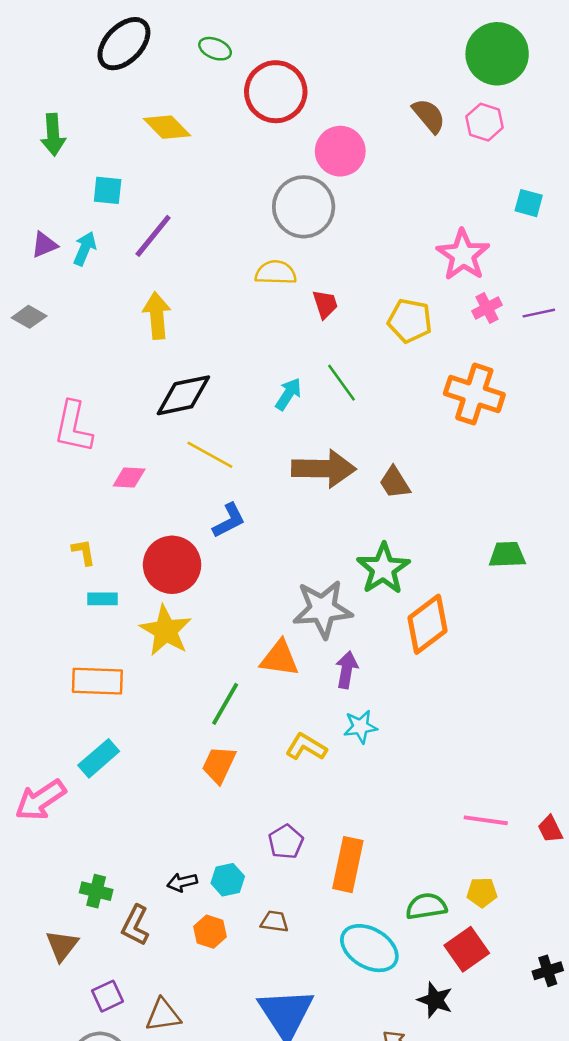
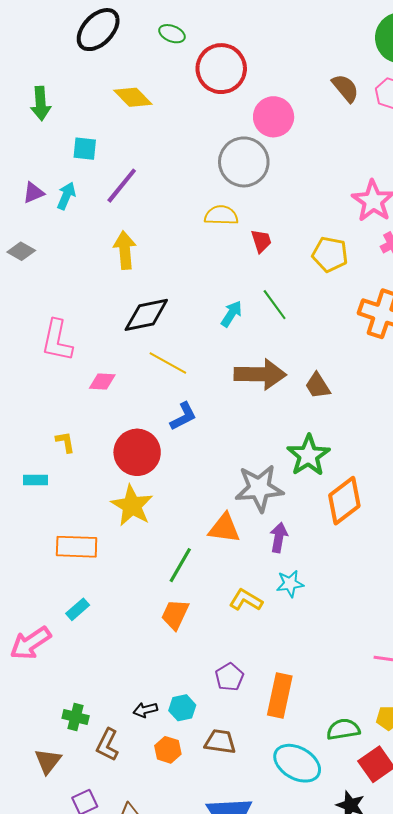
cyan rectangle: (102, 599) -> (36, 480), moved
cyan rectangle: (99, 758) -> (78, 609), size x0.7
brown trapezoid: (274, 921) -> (220, 742), size x1.4

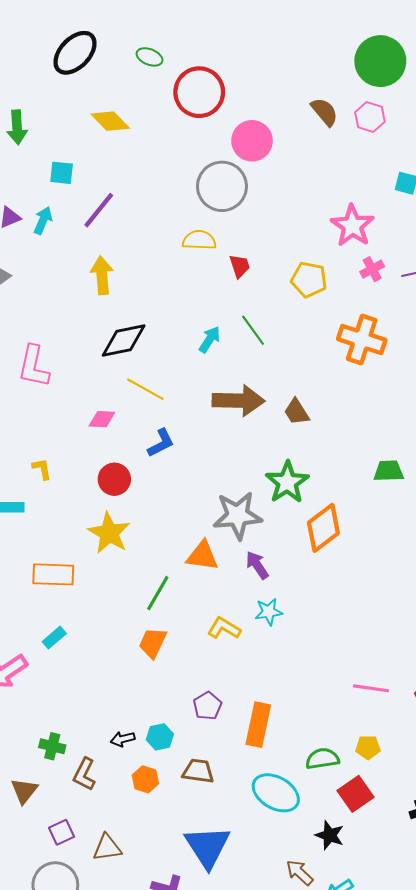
pink diamond: (102, 382) -> (102, 419), moved
red circle: (137, 452) -> (114, 479), size x0.7
purple arrow: (279, 537) -> (257, 565), turned -44

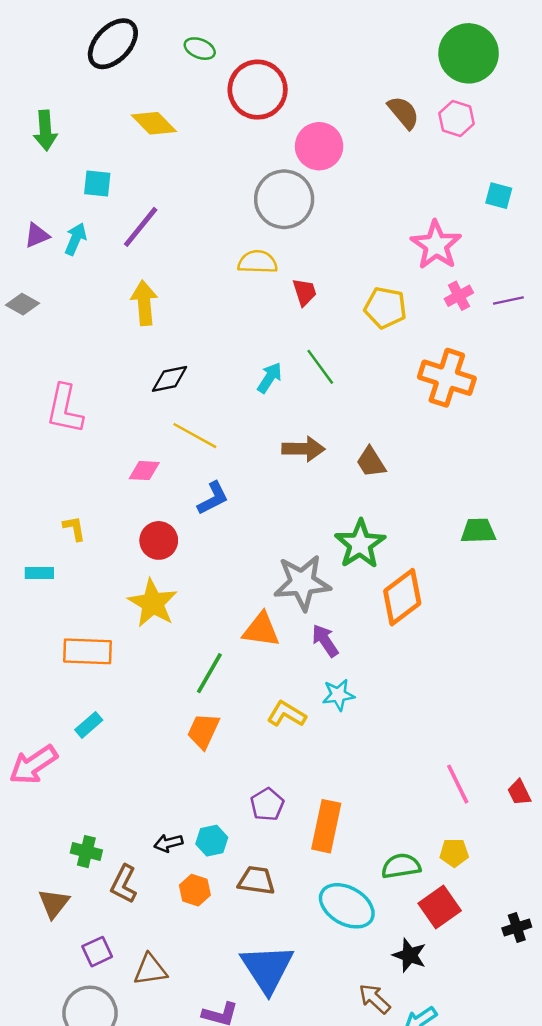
black diamond: (124, 341) -> (170, 379), size x0.7
brown arrow: (239, 401) -> (303, 449), size x0.7
pink line: (371, 688) -> (458, 784), turned 56

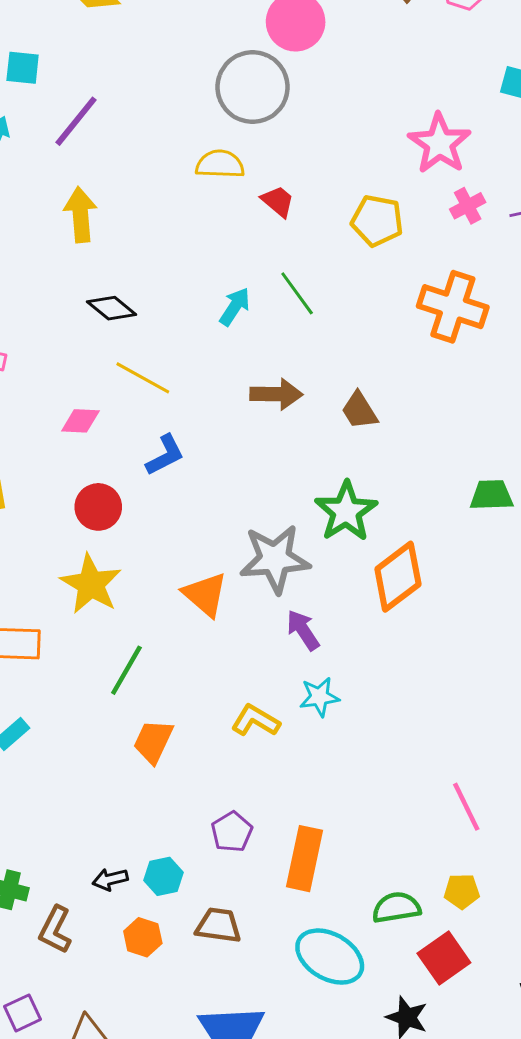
red trapezoid: (305, 292) -> (278, 201), turned -32
black diamond: (170, 379) -> (112, 308), turned 51
orange triangle: (261, 630) -> (205, 594), moved, turned 33
green line: (209, 673) -> (126, 670), moved

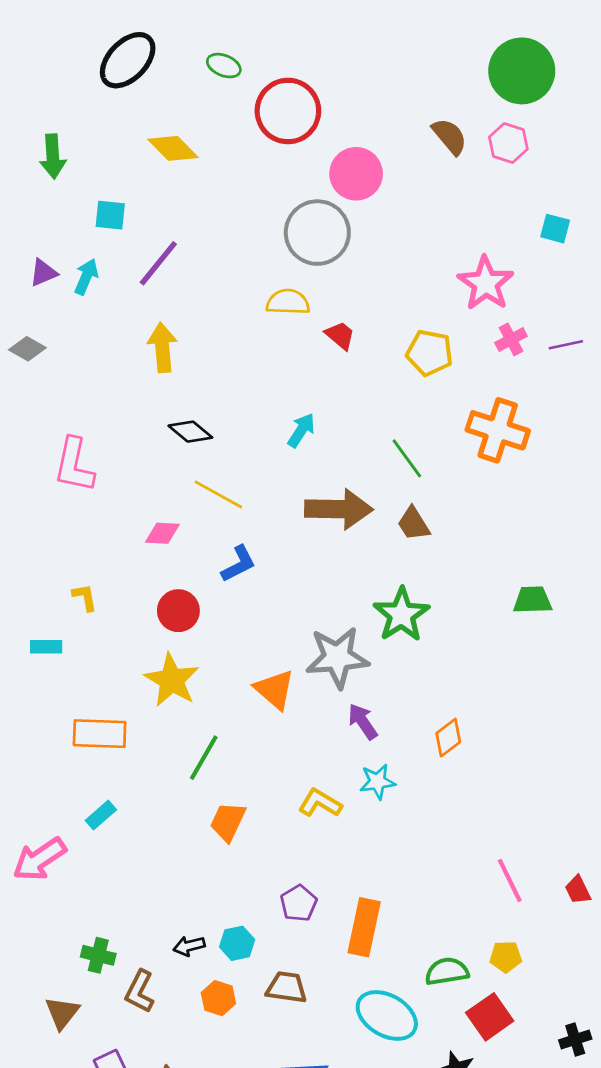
green line: (297, 293) -> (407, 458), moved
brown arrow: (276, 394) -> (339, 509), size x1.4
orange diamond: (398, 577) -> (448, 738), moved, size x0.6

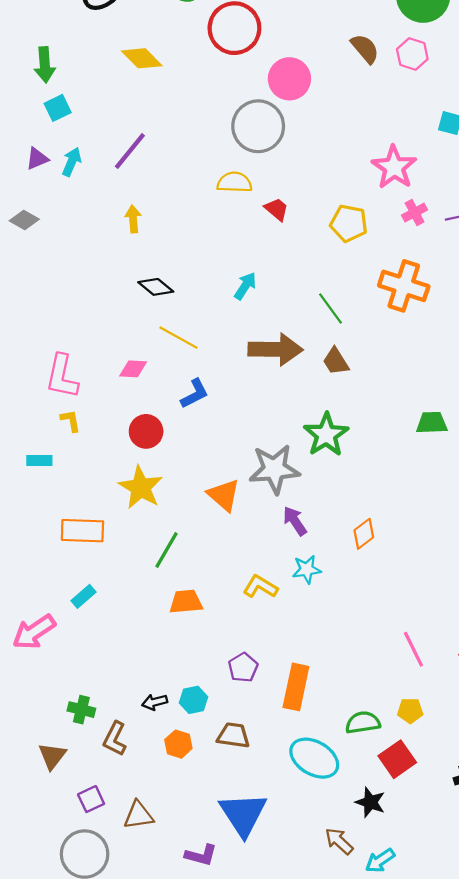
cyan square: (110, 215) -> (58, 108), moved, turned -32
yellow arrow: (162, 347) -> (133, 219), size x0.7
pink L-shape: (74, 465) -> (62, 376), moved
orange trapezoid: (228, 822) -> (186, 602), turned 60

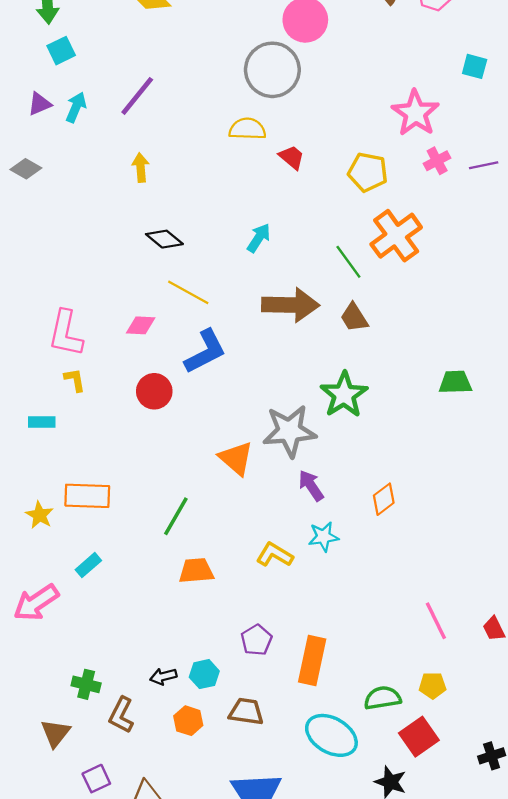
orange cross: (404, 286) -> (396, 236), moved, turned 36
blue L-shape: (195, 394) -> (205, 352), size x1.4
yellow star: (141, 487) -> (40, 515), moved, size x0.6

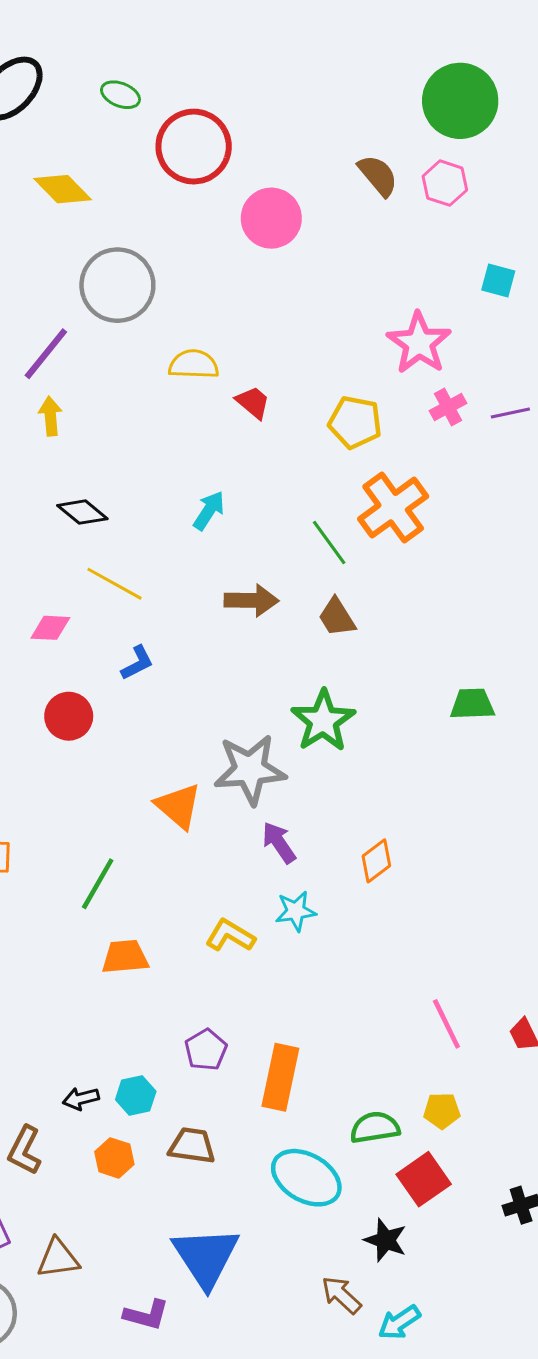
gray circle: (272, 70) -> (117, 285), moved
purple line: (137, 96) -> (46, 354), moved
brown arrow: (291, 305) -> (251, 600), size x0.7
blue L-shape: (205, 352) -> (137, 663), size x0.6

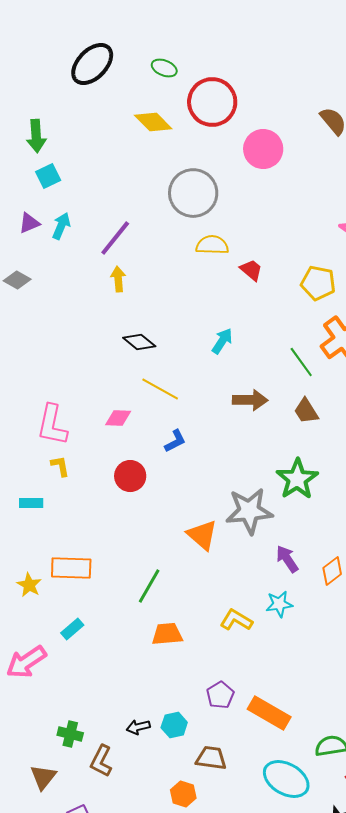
yellow diamond: (63, 189) -> (153, 122), moved
gray circle: (117, 285) -> (193, 193), moved
purple arrow: (279, 843) -> (287, 559), moved
orange rectangle: (280, 1077) -> (269, 713), turned -72
orange hexagon: (114, 1158) -> (183, 794), moved

